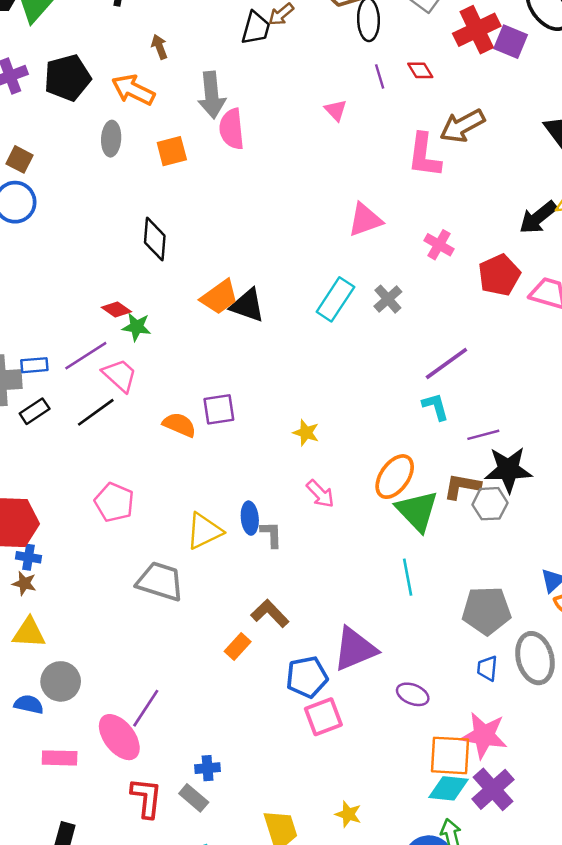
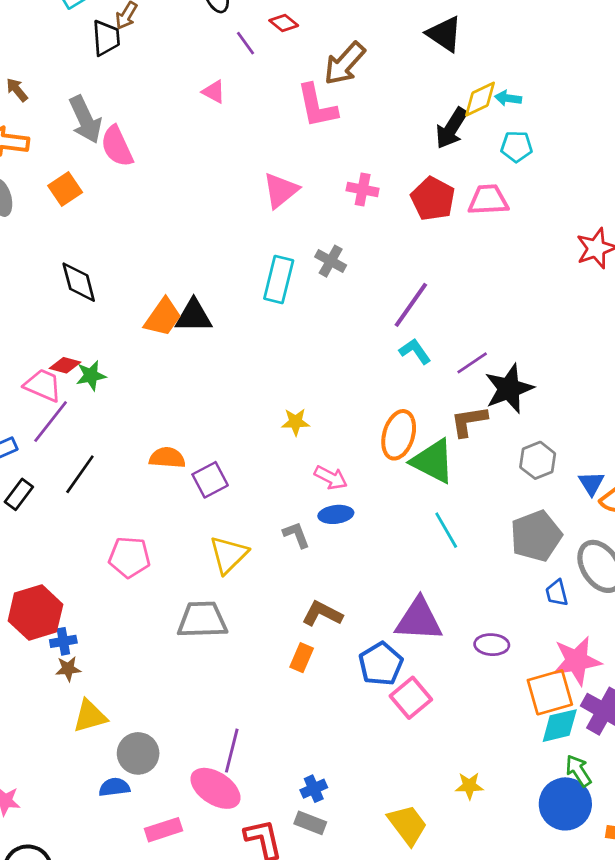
pink trapezoid: (120, 375) -> (43, 385), moved
purple square: (219, 409) -> (210, 480), moved
gray hexagon: (490, 504) -> (538, 460), moved
blue ellipse: (250, 518) -> (336, 514), moved, turned -72
purple triangle: (355, 649) -> (419, 620), turned 45

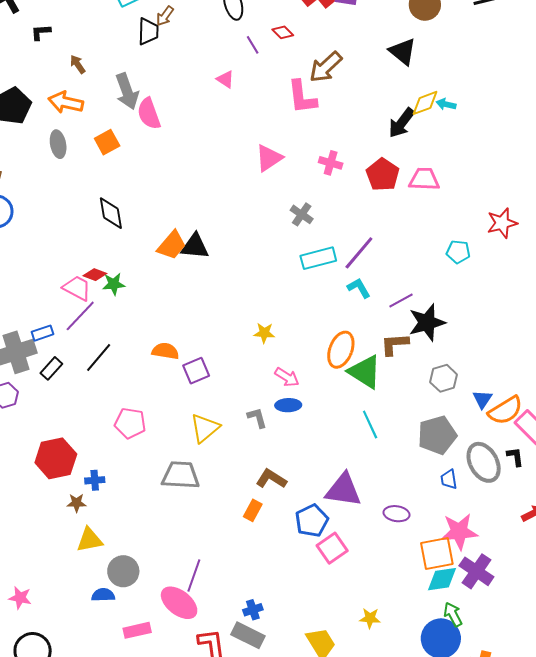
cyan pentagon: (517, 147) -> (458, 252), moved
cyan rectangle: (279, 280) -> (318, 258), moved, turned 56
blue cross: (63, 641) -> (95, 480), moved
gray rectangle: (310, 823) -> (248, 635), size x1.4

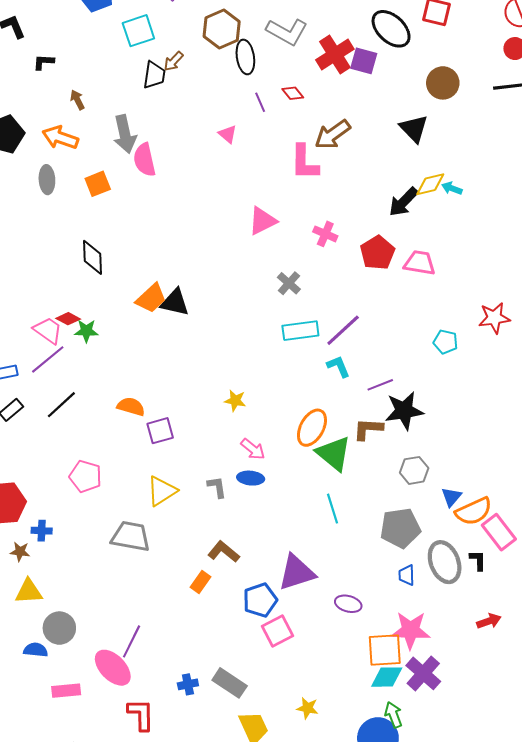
purple triangle: (343, 490) -> (297, 573), turned -33
gray rectangle: (248, 635) -> (230, 683), moved

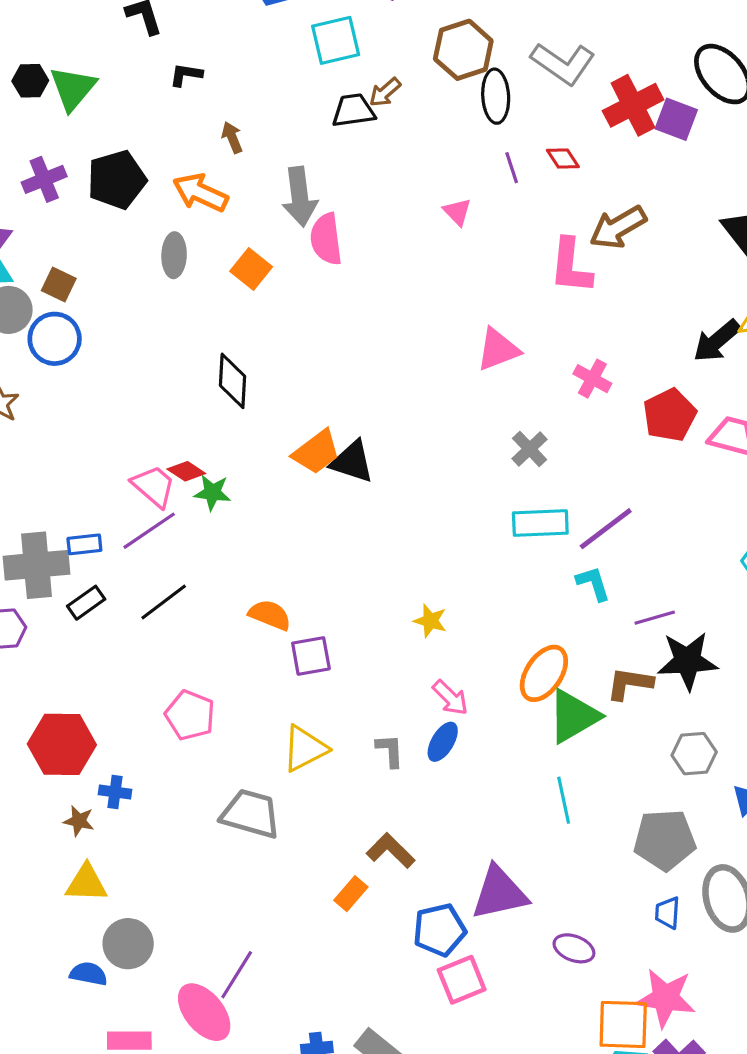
black trapezoid: (154, 75) -> (353, 111), turned -112
orange square: (98, 184) -> (251, 269), turned -35
green triangle: (334, 454) -> (574, 716), turned 45
blue ellipse: (251, 478) -> (443, 742), turned -70

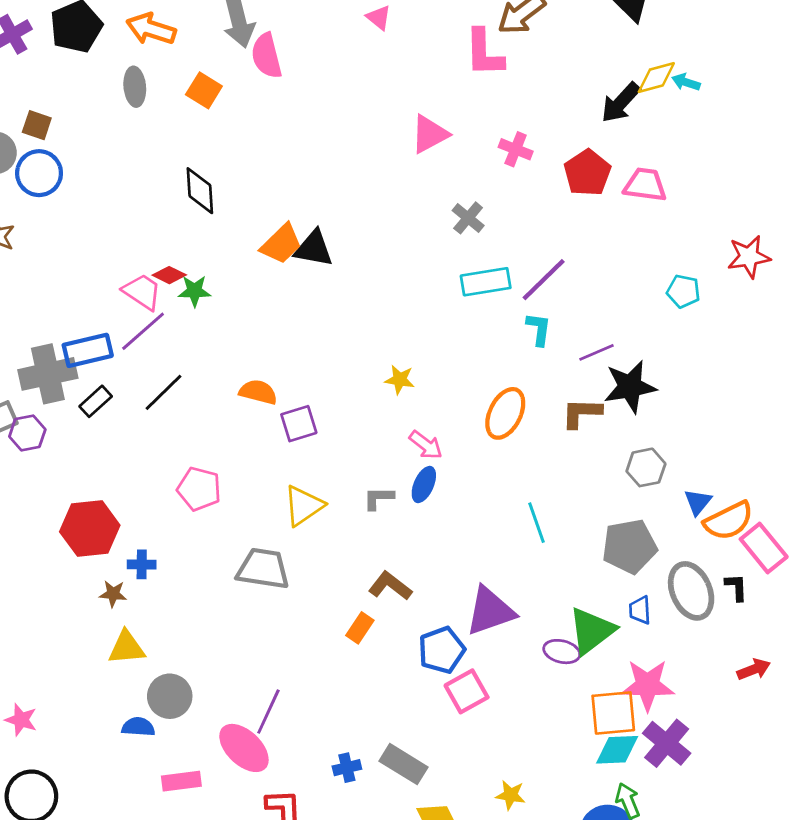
blue rectangle: (84, 544) -> (88, 350), size x1.6
cyan L-shape: (593, 583) -> (539, 329), turned 32
green triangle: (574, 716) -> (592, 631), moved
gray L-shape: (390, 751) -> (378, 498), turned -80

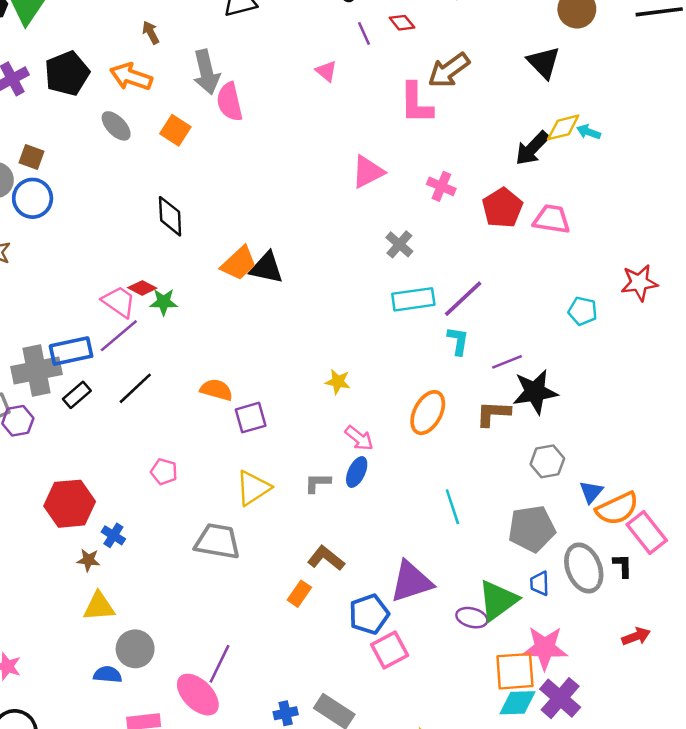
gray ellipse: (135, 87) -> (116, 126), turned -40
pink pentagon: (199, 489) -> (164, 472), size x0.7
blue cross: (142, 564) -> (113, 535), turned 30

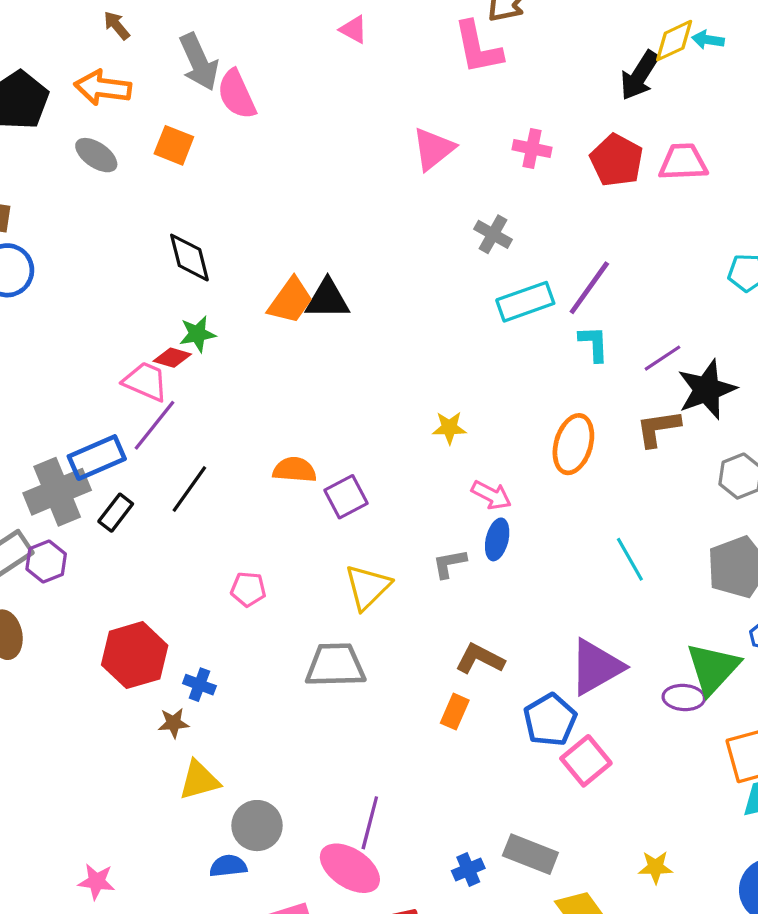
green star: (164, 302) -> (197, 334), moved

